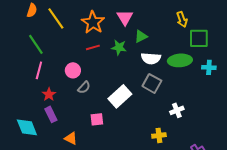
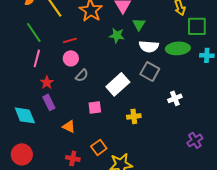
green triangle: (141, 36) -> (139, 24), turned -32
red line: (93, 47) -> (70, 40), moved
yellow cross: (159, 135) -> (134, 116), moved

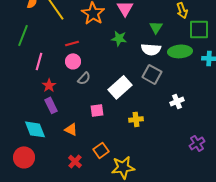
green triangle: (139, 24) -> (156, 27), moved
green line: (34, 32) -> (23, 35), moved, turned 55
cyan diamond: (25, 115) -> (35, 129), moved
red cross: (73, 158) -> (75, 161), turned 32

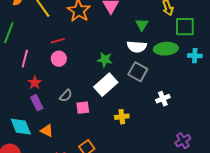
green star: (119, 38) -> (105, 60), moved
gray semicircle: (84, 78) -> (66, 96), moved
orange triangle: (71, 129) -> (47, 131), moved

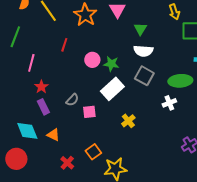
green triangle: (142, 25) -> (140, 29), moved
red line: (58, 41) -> (64, 45), turned -56
green ellipse: (166, 49) -> (180, 81), moved
pink circle: (59, 59) -> (92, 60), moved
yellow cross: (122, 117) -> (128, 121), turned -32

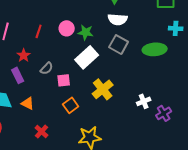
red line: (64, 45) -> (39, 31), moved
red star: (41, 87) -> (24, 55), moved
white cross: (169, 103) -> (144, 101), moved
yellow cross: (128, 121) -> (103, 89), size x1.5
orange square: (93, 152) -> (71, 105), moved

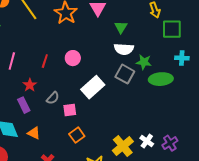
green star: (86, 32) -> (144, 62), moved
yellow cross: (103, 89) -> (123, 146), moved
white cross: (144, 101) -> (147, 141), moved, turned -32

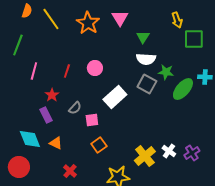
cyan cross: (182, 58) -> (205, 77), moved
green ellipse: (161, 79) -> (183, 89), turned -45

